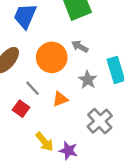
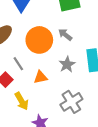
yellow arrow: (45, 142) -> (22, 101), moved

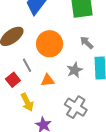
gray arrow: (65, 35) -> (87, 43), moved
gray cross: (71, 102) -> (76, 107), turned -30

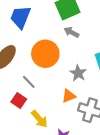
gray arrow: (87, 43) -> (71, 32), moved
orange triangle: (48, 80) -> (69, 96), moved

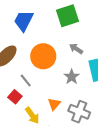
gray arrow: (71, 32) -> (76, 49), moved
orange triangle: (69, 96) -> (54, 104), moved, turned -32

